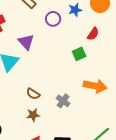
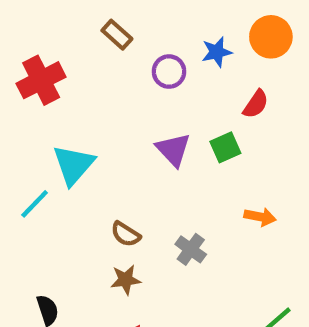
purple triangle: (26, 42) -> (173, 150), moved
orange arrow: (95, 86) -> (260, 217), size x0.6

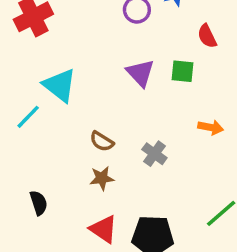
red semicircle: (256, 104) -> (207, 36), turned 120
green square: (225, 147) -> (183, 71), turned 30
cyan triangle: (74, 165) -> (60, 85), turned -33

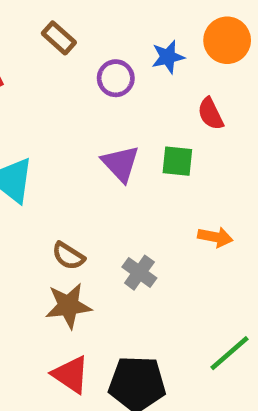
brown star: (102, 178) -> (68, 306), size x1.4

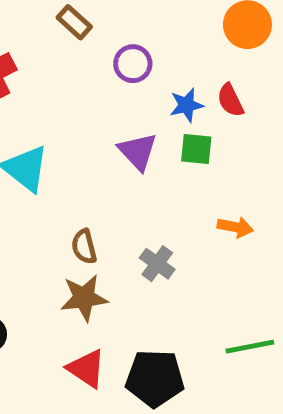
blue star: (168, 57) -> (186, 105), moved
brown semicircle: (68, 256) -> (84, 247), turned 44
green line: (229, 353) -> (250, 347), turned 30

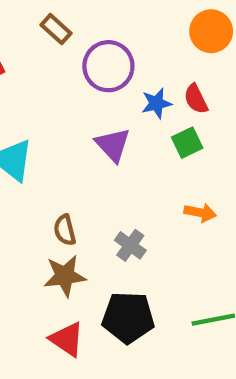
purple circle: (133, 64) -> (108, 66), size x1.5
green square: (196, 149) -> (187, 143), moved, turned -32
black pentagon: (155, 378) -> (128, 317), moved

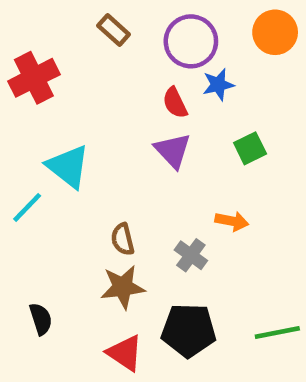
purple circle: (108, 66) -> (191, 41), moved
red semicircle: (196, 99) -> (175, 103), moved
blue star: (156, 103) -> (218, 85), moved
orange arrow: (200, 213) -> (232, 221), moved

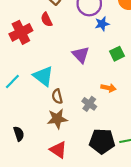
red cross: (34, 78) -> (21, 32), moved
red semicircle: (175, 103) -> (47, 20), moved
cyan triangle: (68, 166) -> (43, 76), moved
black pentagon: (189, 330) -> (102, 141), moved

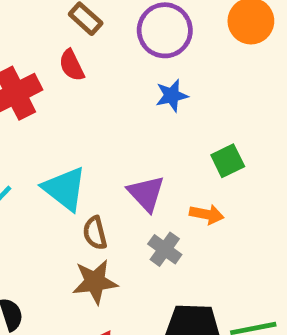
blue star: (102, 24) -> (172, 96), moved
green square: (117, 54) -> (228, 161), moved
purple triangle: (81, 55) -> (146, 193), moved

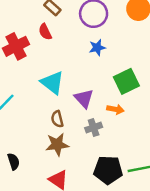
green square: (228, 161) -> (126, 81), size x1.5
cyan triangle: (65, 189) -> (52, 83), moved
gray cross: (165, 249) -> (94, 128), turned 35

